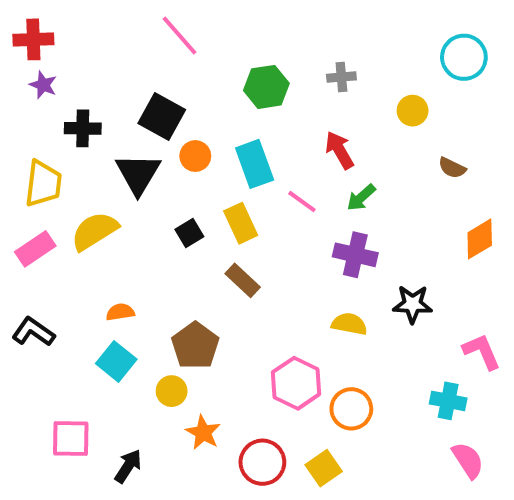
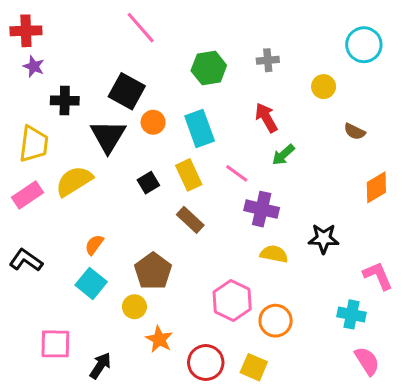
pink line: (302, 201) -> (237, 173), moved
purple cross: (355, 255) -> (262, 209), moved
orange semicircle: (120, 312) -> (94, 245), turned -45
yellow square: (324, 468) -> (254, 367), turned -32

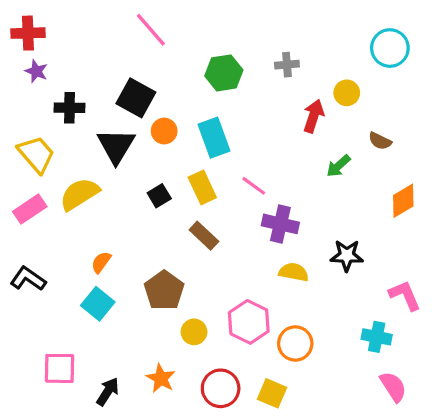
red arrow: (266, 118) -> (314, 116), moved, turned 48
yellow trapezoid: (34, 144) -> (36, 154), turned -48
green arrow: (283, 155) -> (338, 166), moved
yellow circle: (134, 307) -> (194, 332), moved
orange star: (159, 339) -> (161, 378), moved

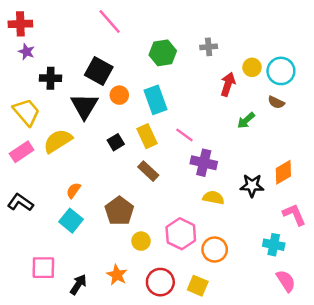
cyan circle: (390, 48) -> (281, 71), moved
orange diamond: (403, 201) -> (283, 172), moved

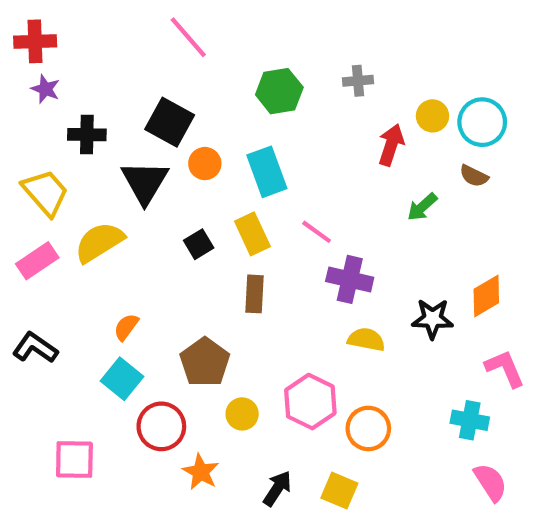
brown rectangle: (148, 171) -> (254, 294), turned 50
red circle: (160, 282) -> (161, 426), moved
black arrow: (78, 285) -> (277, 488), moved

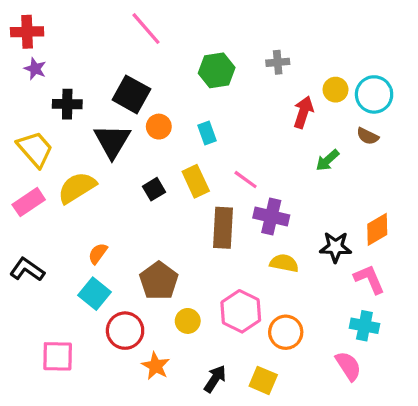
cyan rectangle: (267, 172) -> (207, 133), size x0.6
brown rectangle: (254, 294) -> (223, 228), moved, size x1.4
pink L-shape: (505, 368) -> (369, 279), moved
pink semicircle: (490, 482) -> (348, 366), moved

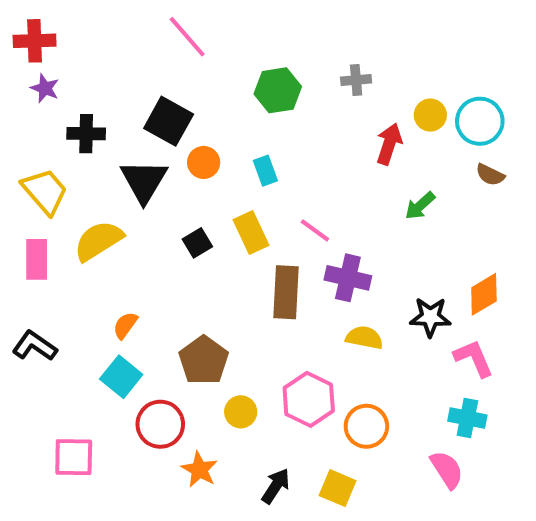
brown semicircle: (368, 136) -> (490, 175), moved
pink rectangle: (29, 202) -> (37, 259), turned -56

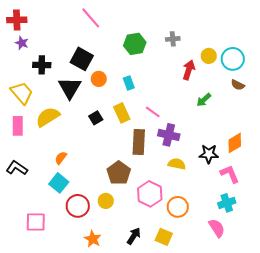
brown pentagon: (204, 360) -> (119, 173), moved
yellow circle: (241, 412) -> (106, 201), moved
cyan cross: (467, 418) -> (227, 203), turned -30
orange star: (199, 470) -> (93, 239), moved

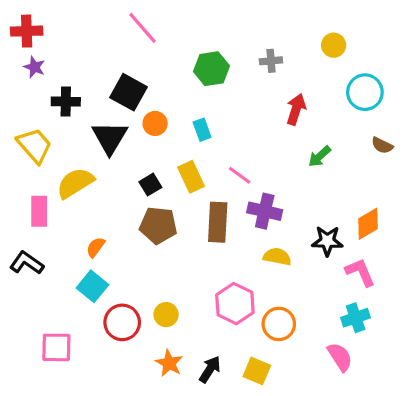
yellow circle: (209, 56) -> (334, 45), moved
brown semicircle: (238, 85) -> (382, 145), moved
pink rectangle: (18, 126) -> (39, 211), moved
brown pentagon: (119, 173) -> (158, 225), moved, turned -30
orange star: (93, 239) -> (169, 363), moved

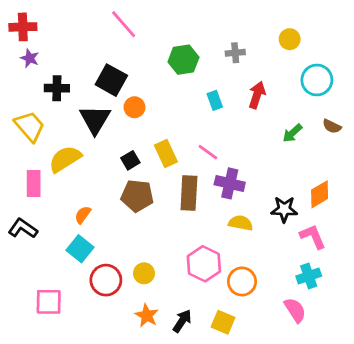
cyan rectangle: (202, 130) -> (215, 100), moved
green arrow: (320, 156) -> (292, 133), moved

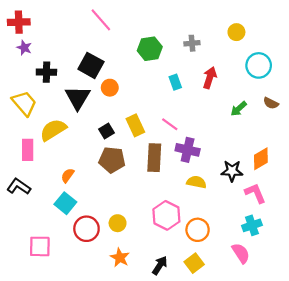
black arrow: (182, 321) -> (160, 265), moved
yellow square: (223, 322) -> (194, 263), moved, turned 30

